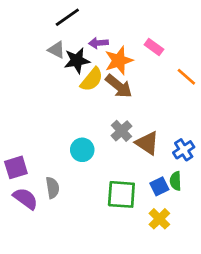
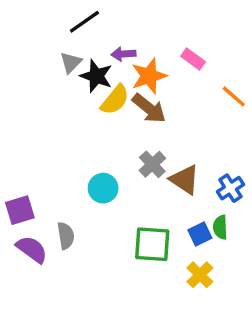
gray triangle: (57, 50) -> (71, 62), turned 48
black star: (77, 61) -> (96, 76), turned 30

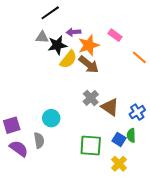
gray triangle: (71, 62) -> (42, 37), turned 48
black star: (96, 76) -> (57, 45), turned -30
cyan circle: (103, 188) -> (51, 118), moved
blue square: (200, 234) -> (119, 139), turned -32

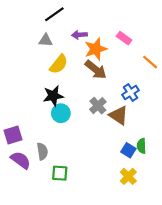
black star: (57, 45) -> (53, 96), moved
yellow semicircle: (68, 59) -> (59, 64), moved
blue cross: (137, 112) -> (131, 93), moved
cyan circle: (51, 118) -> (61, 113), moved
green square: (91, 145) -> (60, 173), moved, size x0.7

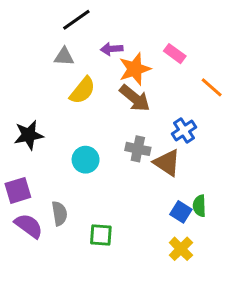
black star: (53, 96) -> (29, 135), moved
gray cross: (98, 106) -> (138, 149), turned -35
green square: (60, 173) -> (101, 235), moved

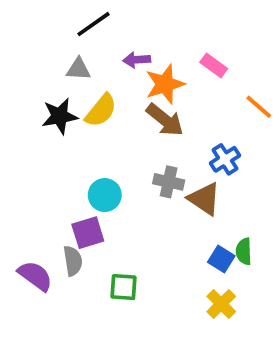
black star: (29, 135) -> (60, 116), moved
purple square: (18, 190) -> (88, 233), moved

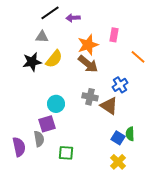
purple arrow: (137, 60) -> (73, 18), moved
pink rectangle: (214, 65) -> (114, 35), turned 64
purple semicircle: (35, 276) -> (19, 147), turned 42

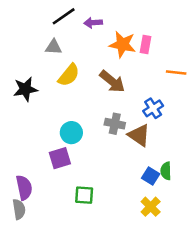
orange star: (88, 45) -> (122, 44), moved, turned 30
orange line: (138, 57) -> (176, 73), turned -35
black star: (32, 62) -> (25, 89), moved
gray semicircle: (39, 139) -> (19, 209), moved

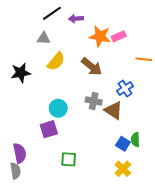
pink rectangle: (145, 44) -> (119, 36), turned 56

